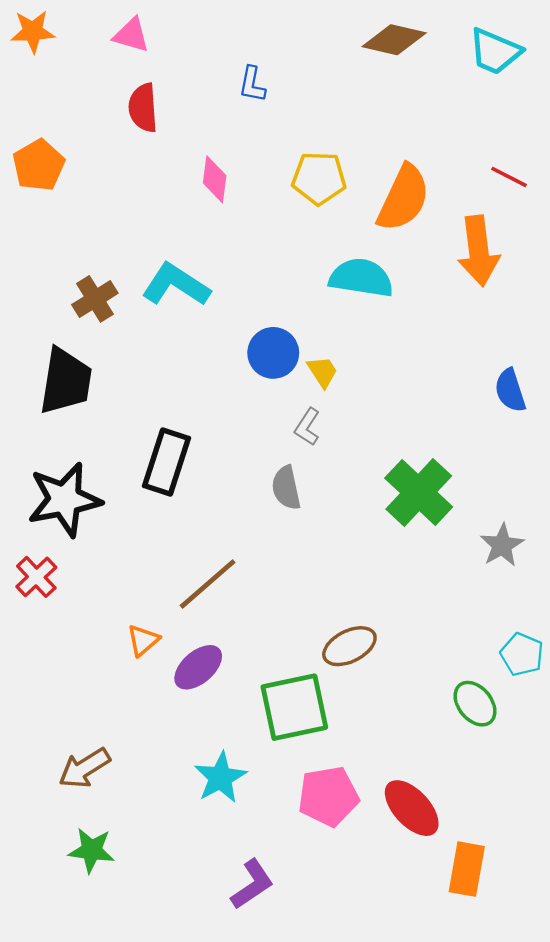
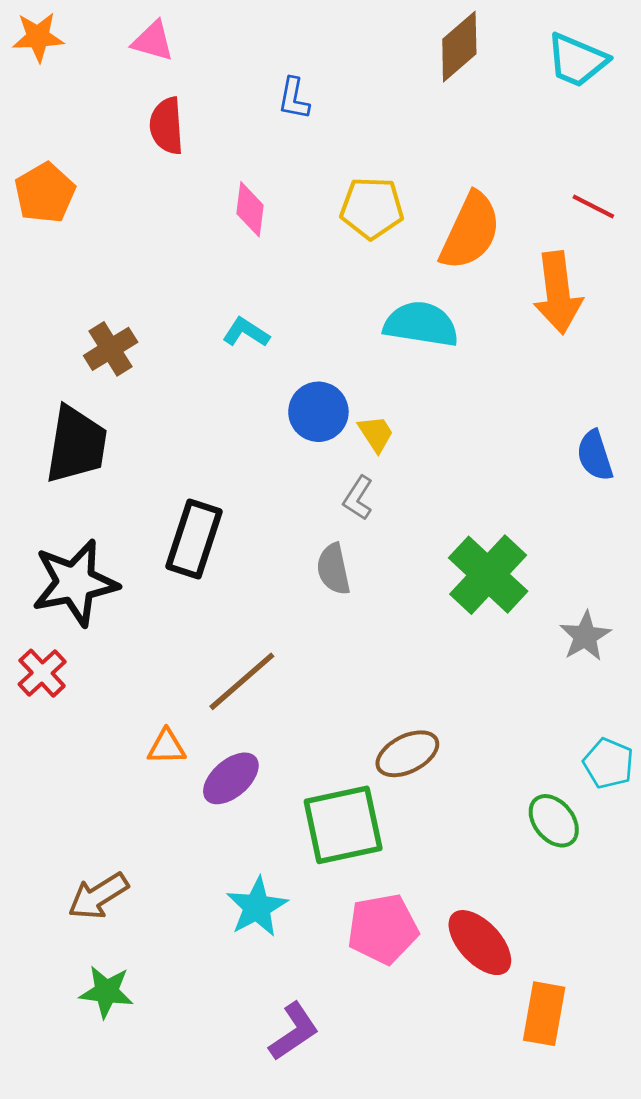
brown diamond: (394, 40) -> (459, 47), turned -54
cyan L-shape: (176, 285) -> (246, 332), moved, size x0.6
orange triangle: (143, 640) -> (167, 747), turned 40

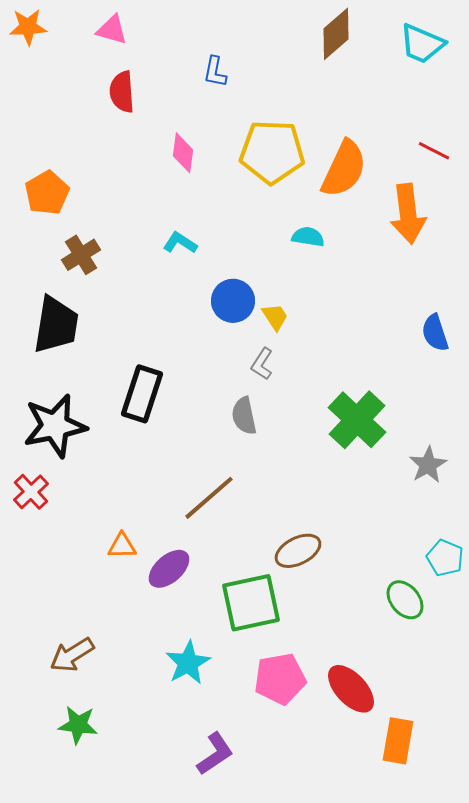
orange pentagon: (45, 193) -> (47, 193), moved
yellow pentagon: (372, 208) -> (272, 152), size x1.4
cyan semicircle: (421, 324) -> (308, 237), size x0.6
brown line: (242, 681) -> (209, 498), moved

